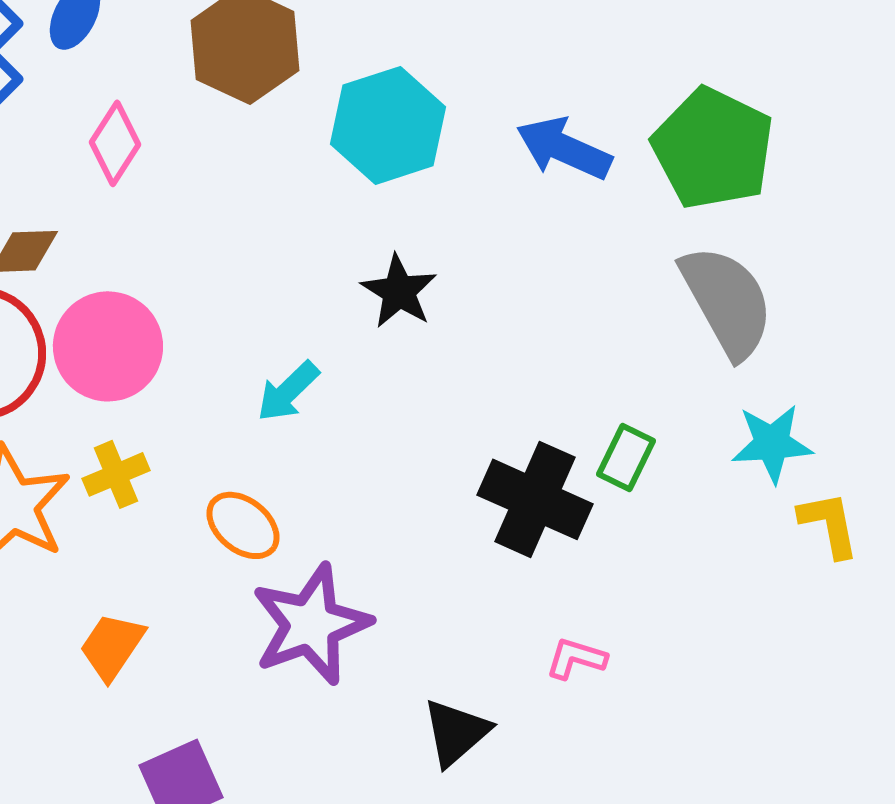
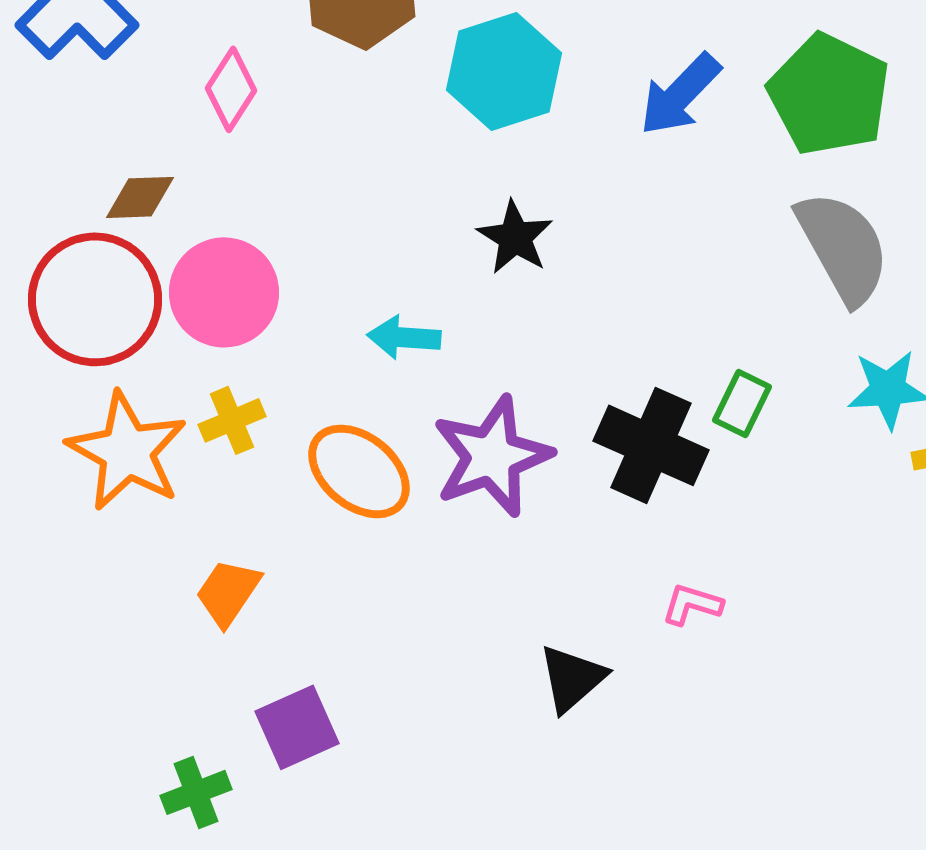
blue arrow: (564, 148) -> (680, 94), turned -70
cyan arrow: (288, 391) -> (404, 337), turned 48
orange ellipse: (243, 525) -> (359, 471), size x1.4
purple star: (311, 624) -> (492, 456), moved

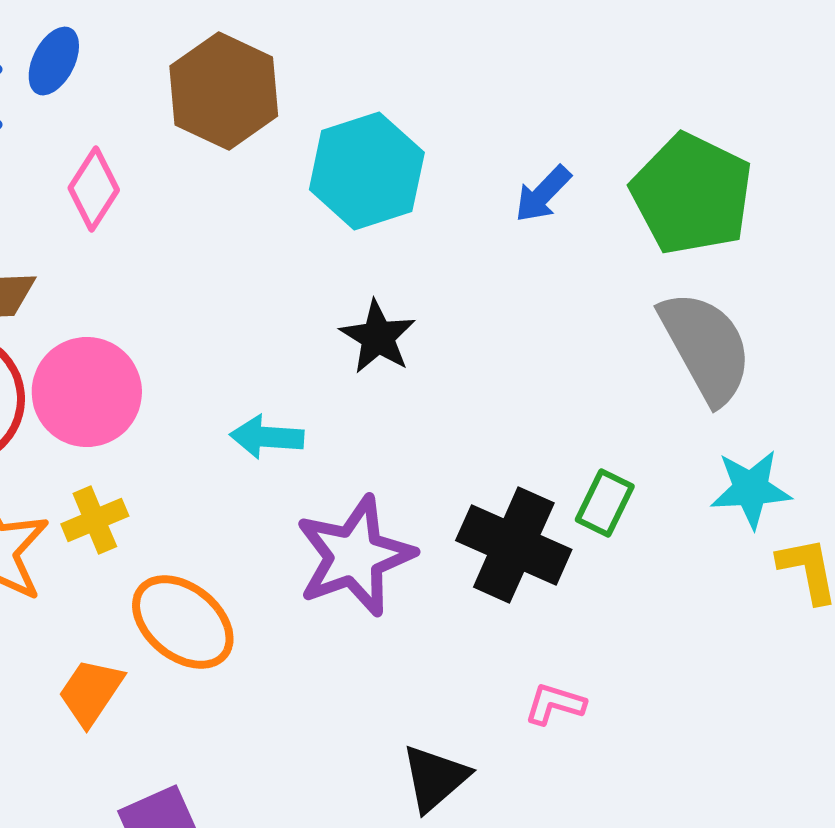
blue arrow: (680, 94) -> (543, 194), size x0.7
orange ellipse: (359, 471) -> (183, 622), moved

